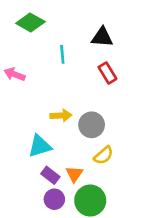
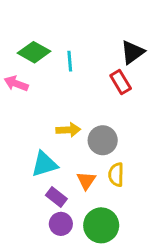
green diamond: (30, 23) -> (34, 52), moved
black triangle: (102, 37) -> (133, 52), moved, turned -40
yellow semicircle: (103, 155) -> (116, 175), turned 132
orange triangle: (74, 174) -> (86, 181), moved

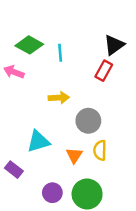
red rectangle: (121, 82) -> (104, 71), turned 60
yellow arrow: (68, 130) -> (59, 98), moved
purple rectangle: (56, 197) -> (14, 170), moved

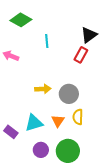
green diamond: (29, 45) -> (21, 20), moved
yellow arrow: (59, 98) -> (43, 89), moved
cyan triangle: (38, 141) -> (34, 123), moved

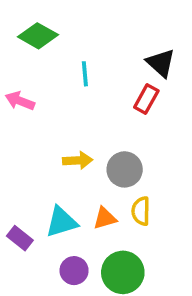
black triangle: (89, 35) -> (161, 63), turned -42
orange triangle: (58, 121) -> (105, 218), turned 40

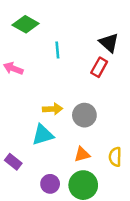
yellow semicircle: (141, 211) -> (115, 157), moved
orange triangle: (105, 218) -> (82, 154), moved
cyan triangle: (61, 222) -> (43, 135), moved

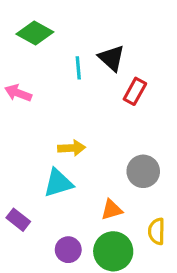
black triangle: (109, 43) -> (112, 58), moved
gray circle: (84, 115) -> (143, 171), moved
yellow semicircle: (115, 157) -> (157, 231), moved

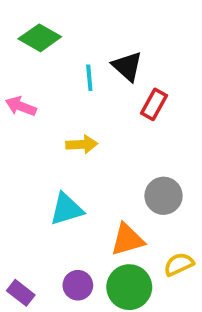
yellow arrow: (72, 148) -> (82, 144), moved
orange triangle: (112, 210) -> (127, 240), size x1.4
purple rectangle: (18, 220) -> (21, 293), moved
yellow semicircle: (157, 231) -> (179, 264), turned 64

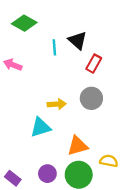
yellow arrow: (82, 144) -> (57, 104), moved
gray circle: (164, 196) -> (91, 98), moved
yellow semicircle: (179, 264) -> (109, 161), turned 36

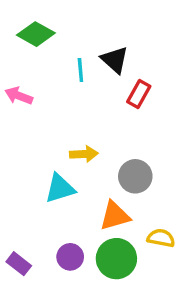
gray circle: (91, 98) -> (135, 176), moved

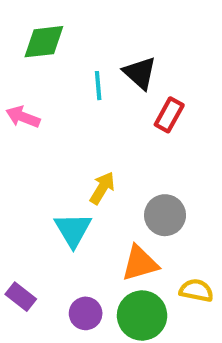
green diamond: (36, 34) -> (44, 42), turned -36
yellow arrow: (84, 154) -> (102, 188), turned -56
cyan triangle: (60, 188) -> (73, 230), turned -44
purple rectangle: (19, 264) -> (21, 297), moved

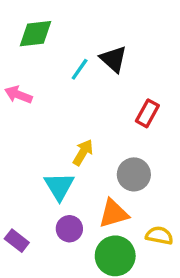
cyan line: (98, 86) -> (80, 69), turned 40
red rectangle: (169, 115) -> (147, 113), moved
purple circle: (86, 313) -> (69, 229), moved

